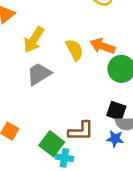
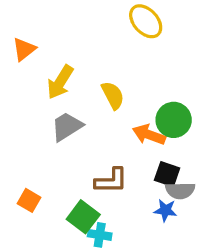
orange arrow: (102, 46) -> (149, 135), moved
brown L-shape: (81, 131) -> (111, 181), moved

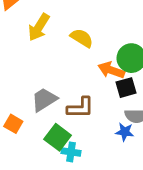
yellow semicircle: (113, 95) -> (82, 38), turned -30
gray trapezoid: (67, 126) -> (44, 100), moved
black square: (167, 174) -> (126, 88), moved, turned -35

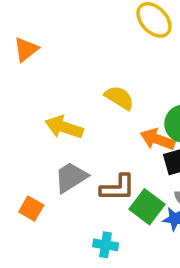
yellow arrow: (39, 27) -> (64, 127), moved, turned 76
green square: (58, 137) -> (147, 207), moved

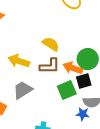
brown L-shape: (118, 188) -> (50, 66), moved
green square: (147, 207) -> (67, 90), moved, turned 30

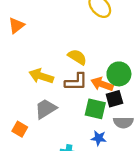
green square: (67, 90) -> (95, 109), turned 36
blue star: (83, 114) -> (99, 138), moved

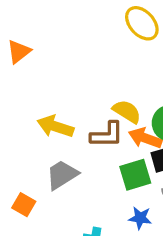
yellow semicircle: (77, 57) -> (127, 111), moved
green square: (95, 109) -> (135, 175), turned -30

